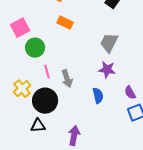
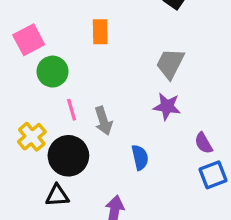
orange rectangle: (65, 23) -> (100, 32), turned 63
blue semicircle: (98, 96) -> (140, 157), moved

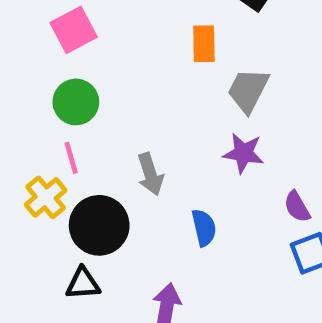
orange rectangle: (100, 32) -> (204, 44), moved
pink square: (29, 40) -> (74, 30), moved
pink line: (72, 110) -> (71, 158), moved

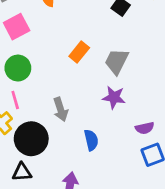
orange rectangle: (204, 44) -> (79, 52), moved, turned 40
purple semicircle: (297, 207) -> (145, 128), turned -72

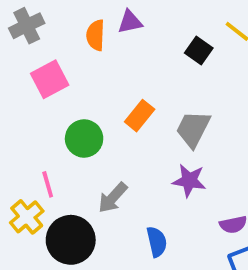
green circle: (18, 68) -> (84, 138), moved
gray arrow: (61, 109) -> (113, 198), turned 60

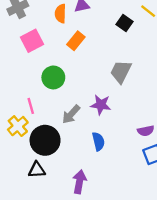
orange rectangle: (140, 116) -> (76, 41), moved
purple star: (189, 181) -> (101, 105), moved

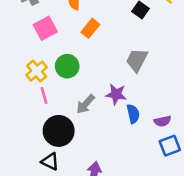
yellow cross: (18, 126) -> (37, 71), moved
blue semicircle: (98, 141) -> (133, 114), moved
black triangle: (37, 170) -> (50, 161), turned 30

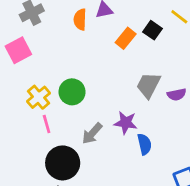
pink square: (45, 28) -> (18, 50), moved
orange rectangle: (90, 28) -> (126, 38), moved
purple semicircle: (162, 121) -> (177, 95), moved

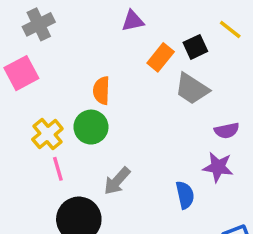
orange semicircle: (80, 19) -> (101, 90), moved
black square: (152, 30) -> (195, 47), turned 30
gray trapezoid: (148, 85) -> (192, 89), moved, turned -84
purple star: (126, 123) -> (218, 167), moved

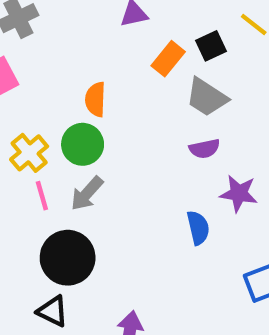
purple semicircle: (227, 131) -> (205, 149), moved
gray arrow: (117, 181) -> (87, 194), moved

